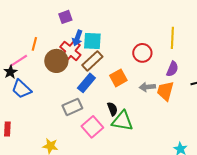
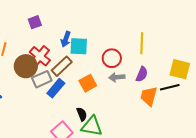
blue arrow: (77, 38) -> (66, 39), moved
cyan square: (92, 41) -> (79, 46), moved
gray arrow: (147, 87) -> (117, 77), moved
orange trapezoid: (165, 91) -> (149, 96), moved
gray rectangle: (72, 107) -> (42, 79), moved

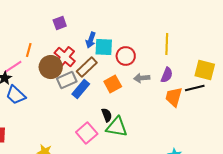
red circle: (112, 58) -> (126, 56), moved

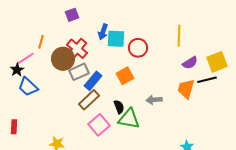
brown rectangle: (87, 67) -> (89, 100), moved
yellow square: (205, 70) -> (217, 62), turned -35
purple semicircle: (167, 75) -> (190, 63), moved, turned 35
gray arrow: (142, 78) -> (154, 100), moved

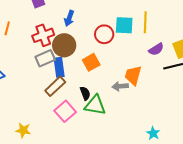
cyan square: (116, 39) -> (124, 25), moved
red cross: (77, 49) -> (43, 35), turned 30
brown circle: (63, 59) -> (64, 45), moved
blue rectangle: (93, 81) -> (59, 67), turned -48
orange trapezoid: (186, 89) -> (133, 75), moved

